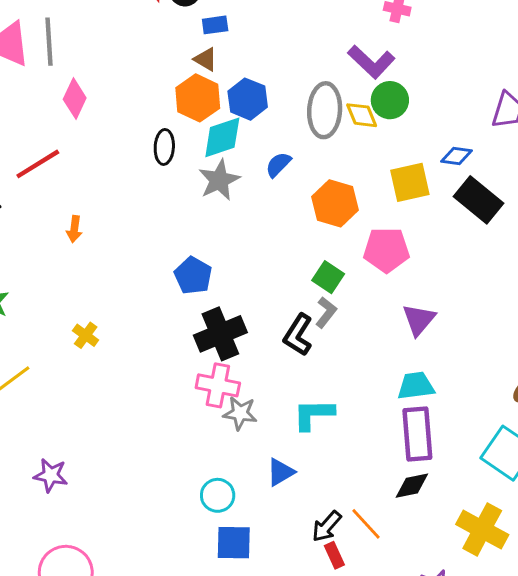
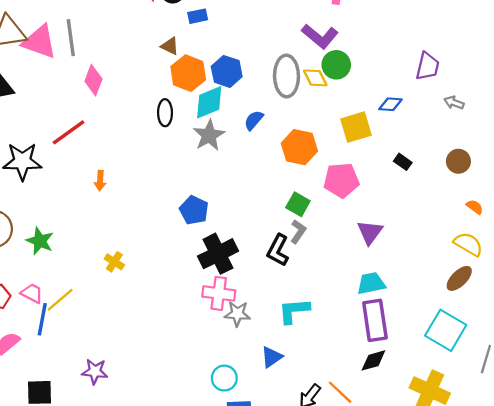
brown triangle: (206, 59) -> (170, 46), moved
black rectangle: (478, 200) -> (403, 162), moved, size x0.5

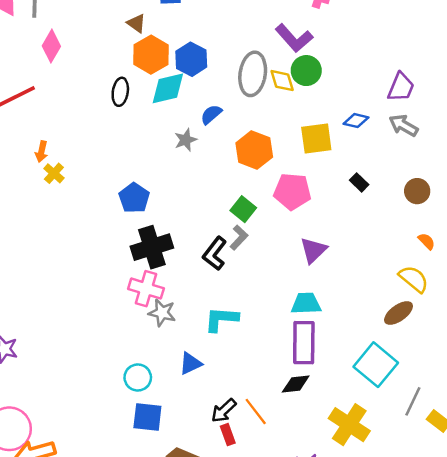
gray arrow: (454, 103) -> (403, 125), moved, size x1.4
gray star: (209, 135) -> (186, 140), moved, size x0.7
yellow cross: (114, 262) -> (54, 173), moved

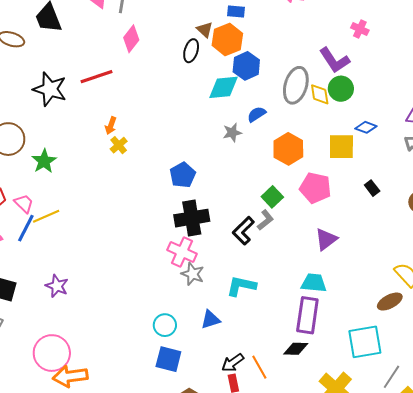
orange hexagon: (151, 55) -> (227, 39), moved
black ellipse: (120, 92) -> (191, 51), moved
blue diamond: (356, 121) -> (366, 127), moved
cyan square: (376, 365) -> (365, 342), turned 33

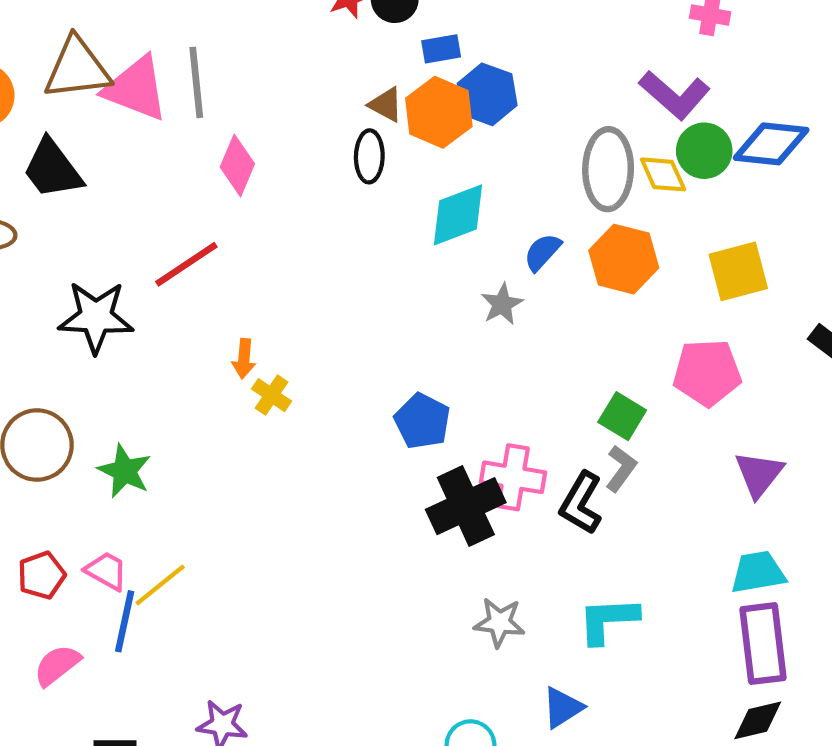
blue hexagon: (246, 66) -> (487, 94), moved
blue diamond: (366, 127) -> (771, 144), moved, size x1.6
orange hexagon: (288, 149) -> (624, 259), moved
pink cross: (182, 252) -> (513, 477), moved

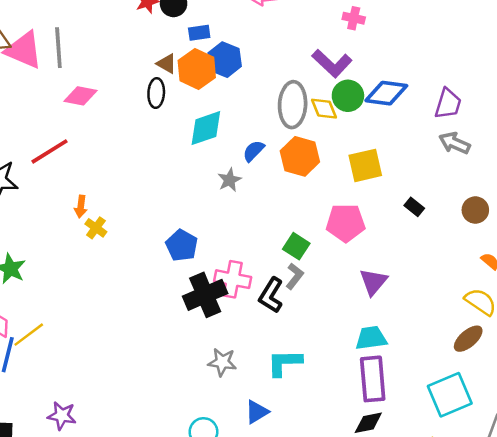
pink diamond: (237, 165) -> (80, 96), turned 76

